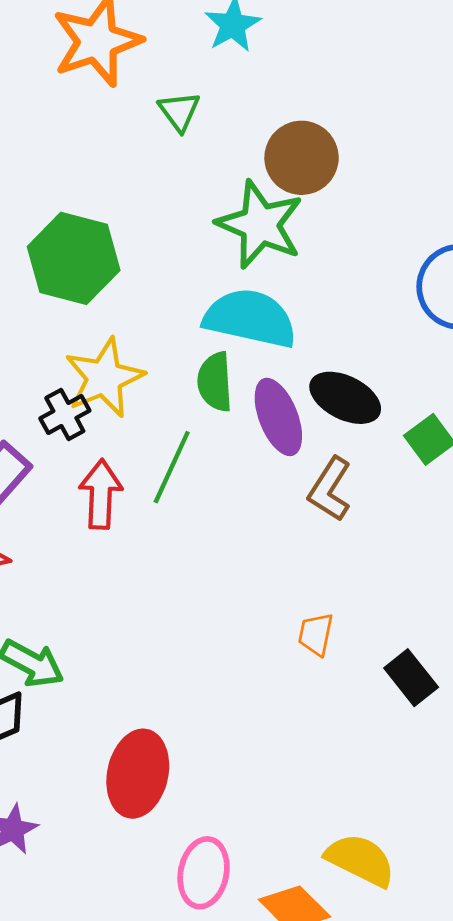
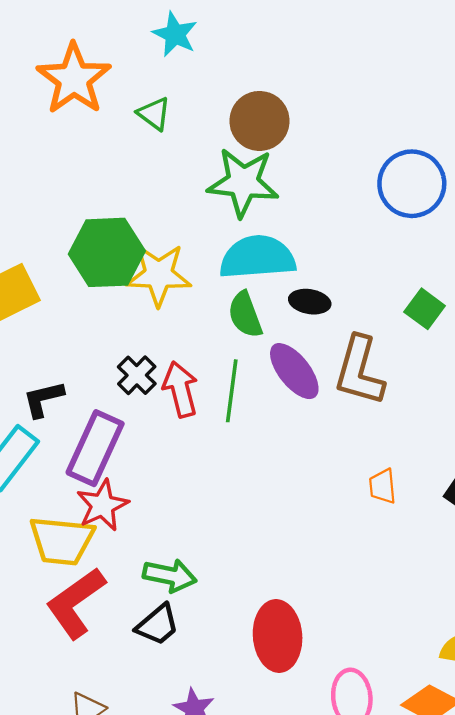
yellow star: (104, 378) -> (159, 275), moved, turned -30
black ellipse: (345, 398) -> (310, 302), moved, size x0.7
purple ellipse: (278, 417) -> (294, 371), moved
brown L-shape: (330, 489) -> (359, 371), size x1.4
red arrow: (101, 494) -> (180, 389), moved

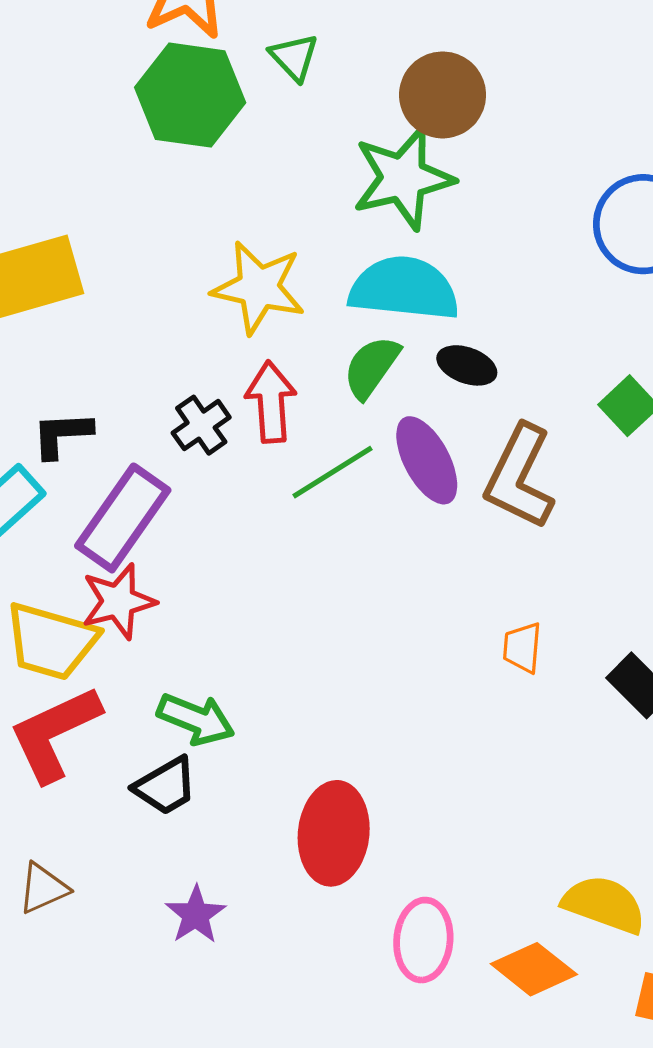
green star: (243, 182) -> (403, 178), turned -30
green hexagon: (107, 252) -> (190, 95), moved
green semicircle: (245, 315) -> (371, 367), turned 45
red arrow: (180, 389) -> (271, 402), moved
green line: (232, 391) -> (332, 472), turned 40

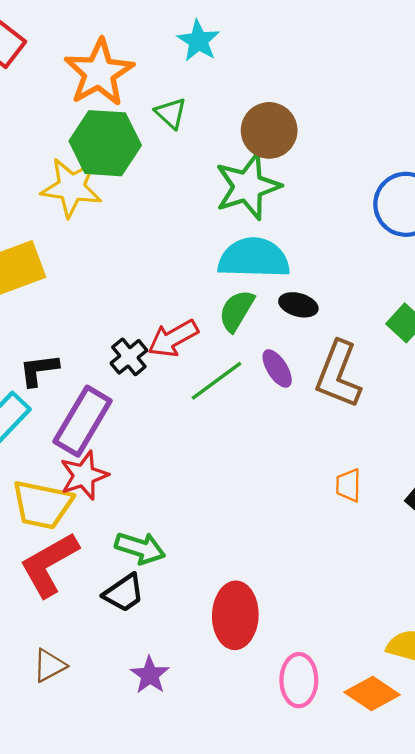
yellow star: (259, 288) -> (71, 187), moved
red arrow: (271, 402) -> (173, 338), turned -111
purple ellipse: (427, 460) -> (277, 368), size x0.7

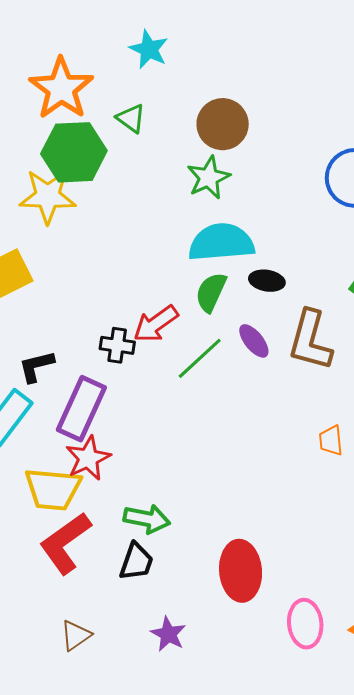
green star: (248, 186) -> (209, 178), size x0.7
black cross: (129, 357) -> (117, 345), turned -36
black trapezoid: (124, 593) -> (136, 562), turned -30

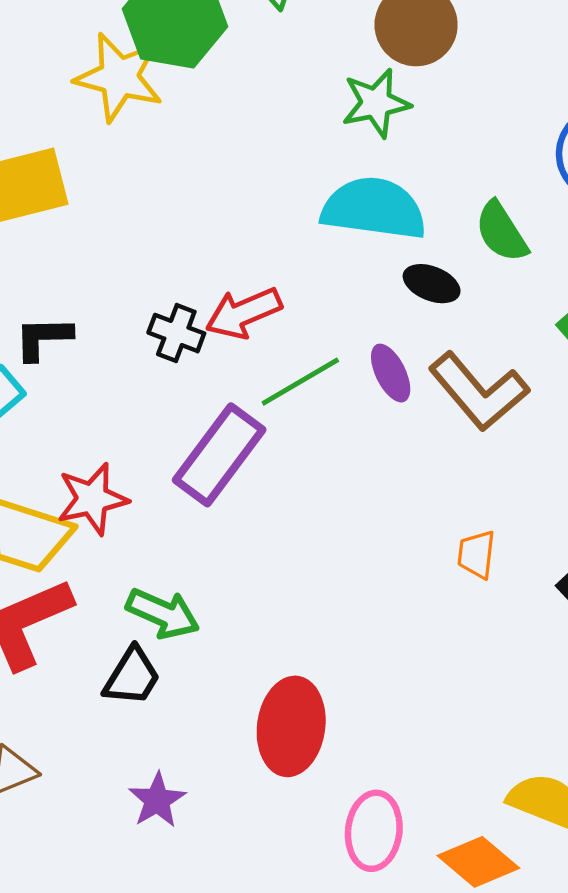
green semicircle: (211, 292) -> (501, 232), moved, turned -69
brown L-shape: (310, 340) -> (479, 391), turned -68
purple rectangle: (81, 409) -> (219, 455), moved

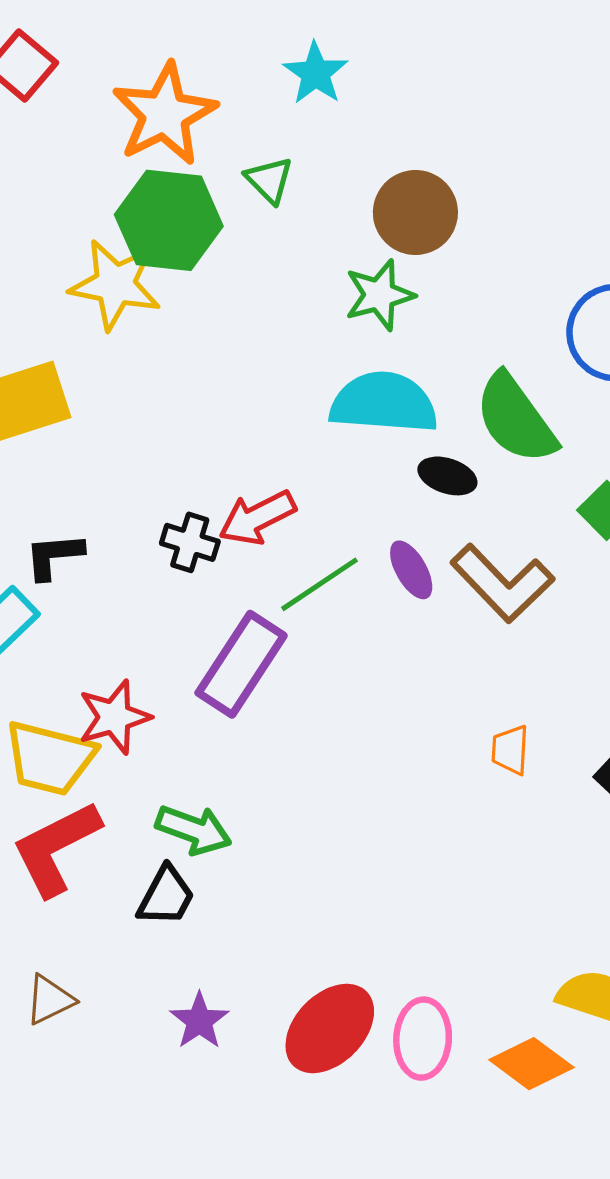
green semicircle: (501, 232) -> (516, 419), size x1.5
red ellipse: (291, 726) -> (330, 1028), moved, turned 40

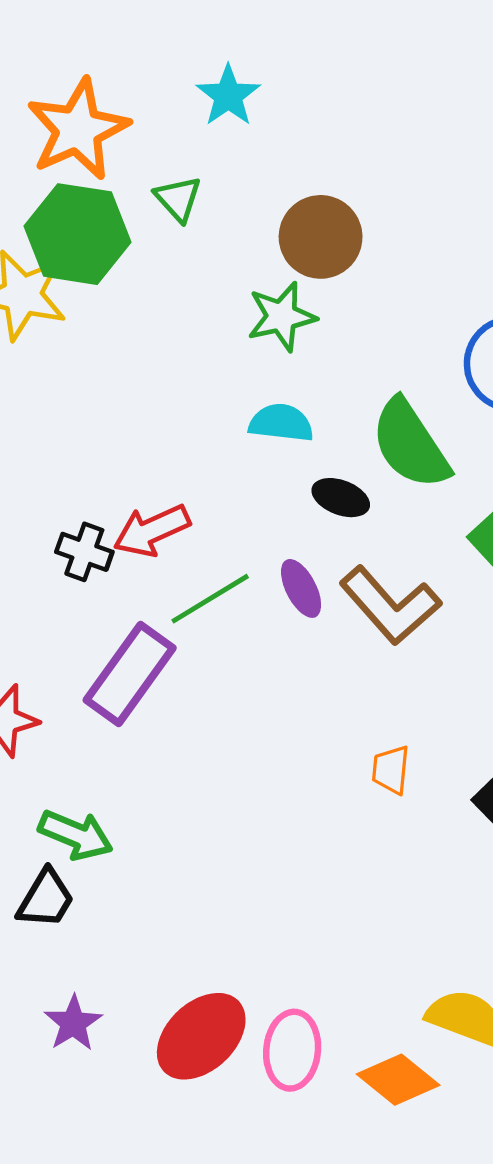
cyan semicircle: (384, 403) -> (281, 423), size x0.6

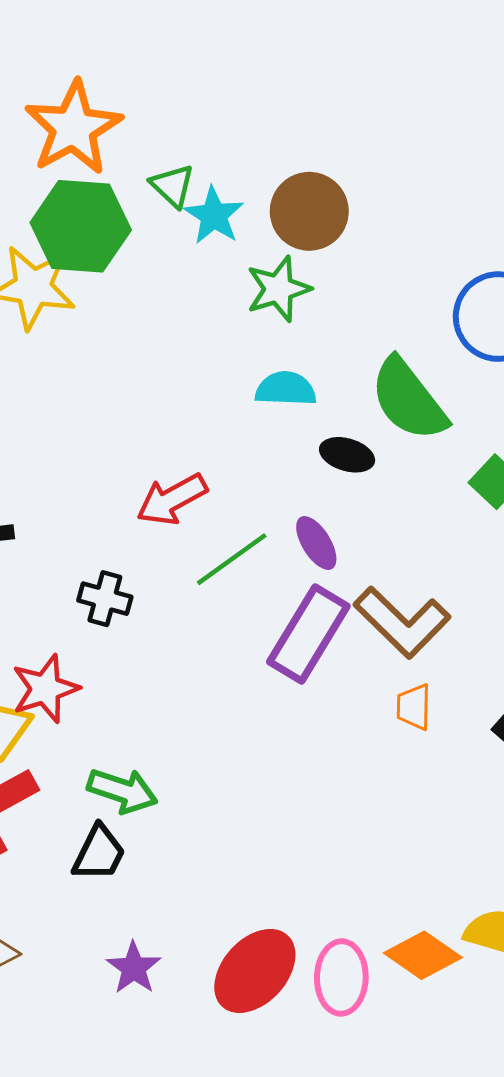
cyan star: (228, 96) -> (214, 216), moved
black cross: (84, 552) -> (105, 599), moved
brown L-shape: (390, 605) -> (402, 622), moved
purple rectangle: (130, 674) -> (308, 634), moved
orange diamond: (398, 1080) -> (423, 955), moved

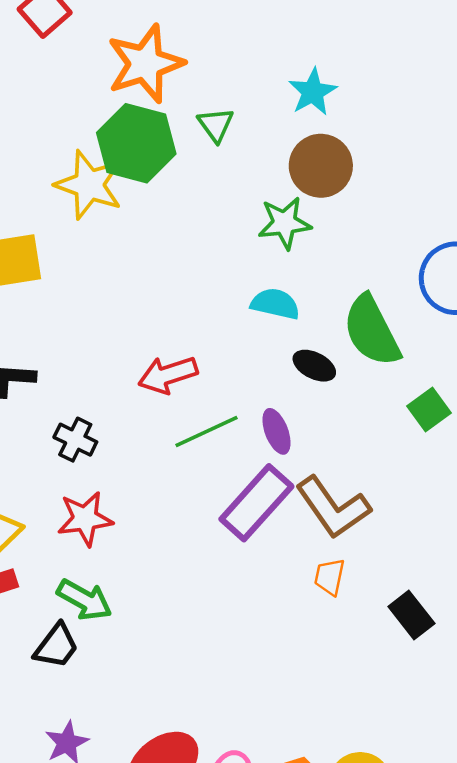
cyan star: (214, 216) -> (313, 92), moved
black cross: (105, 599) -> (75, 440), moved
red star: (45, 689) -> (85, 519), moved

